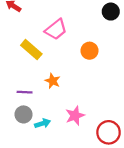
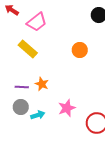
pink trapezoid: (56, 29) -> (37, 22), moved
orange star: (53, 81) -> (42, 84), moved

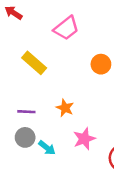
pink trapezoid: (37, 22) -> (66, 28), moved
orange star: (42, 84) -> (65, 108), moved
cyan arrow: (38, 115) -> (47, 148), turned 56

